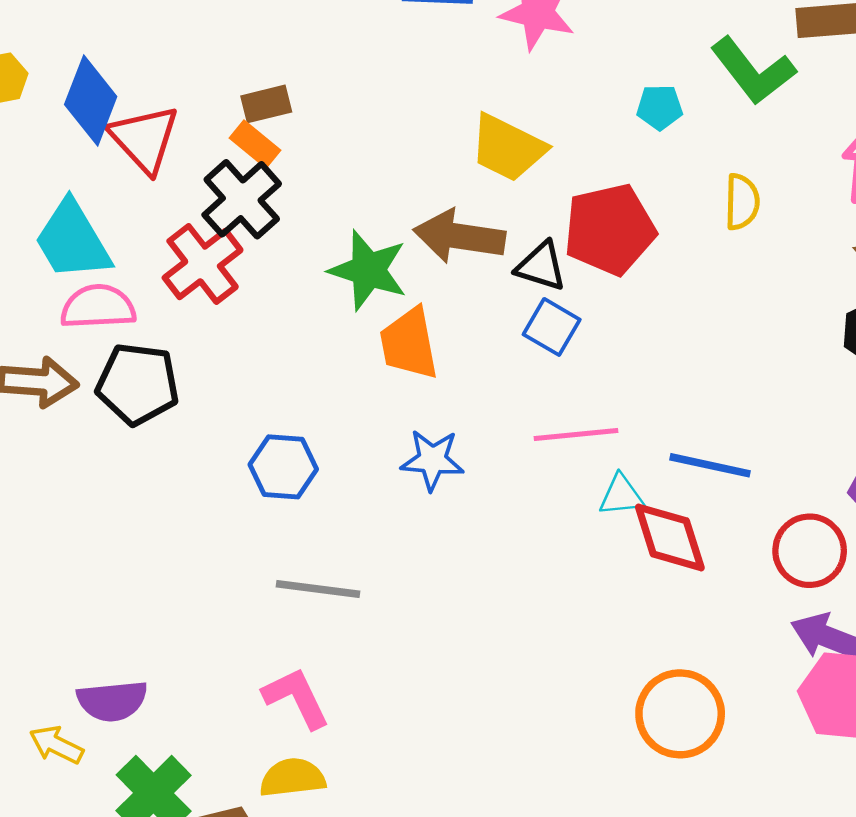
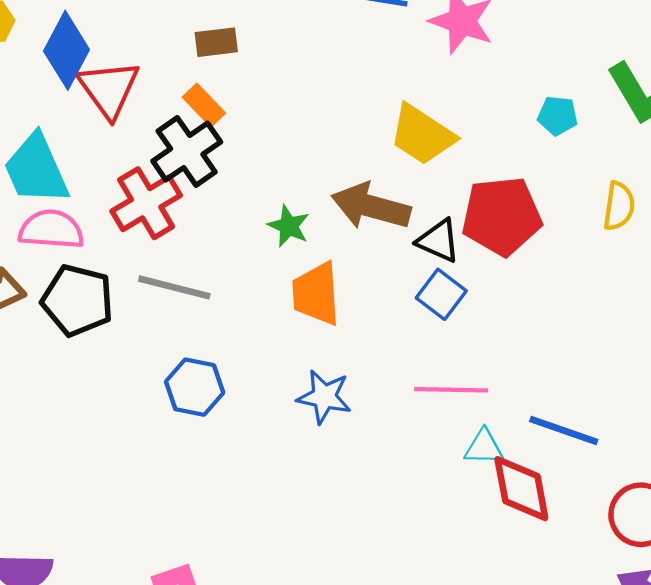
brown rectangle: (266, 104) -> (216, 42), moved
green star: (368, 270) -> (289, 226), size x0.6
gray line: (318, 589) -> (174, 287), moved

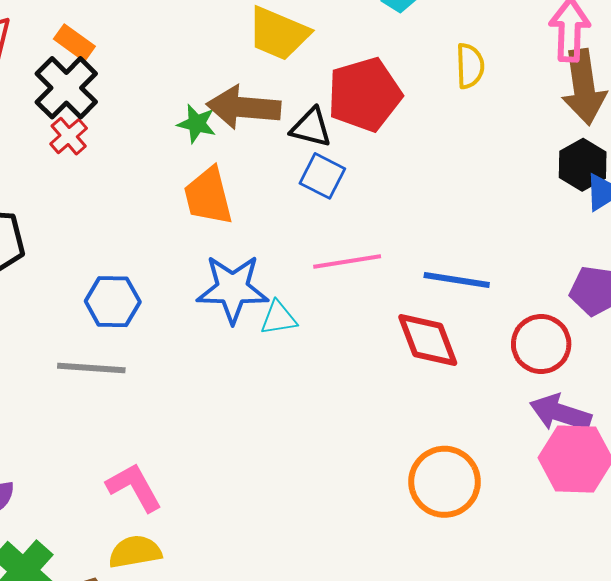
red cross: (146, 203) -> (69, 136), moved, size x0.6
green star: (289, 226) -> (197, 124), moved
gray line: (174, 287) -> (91, 368), moved
blue star: (324, 397) -> (233, 289), size x1.4
cyan triangle: (484, 447) -> (279, 318), moved

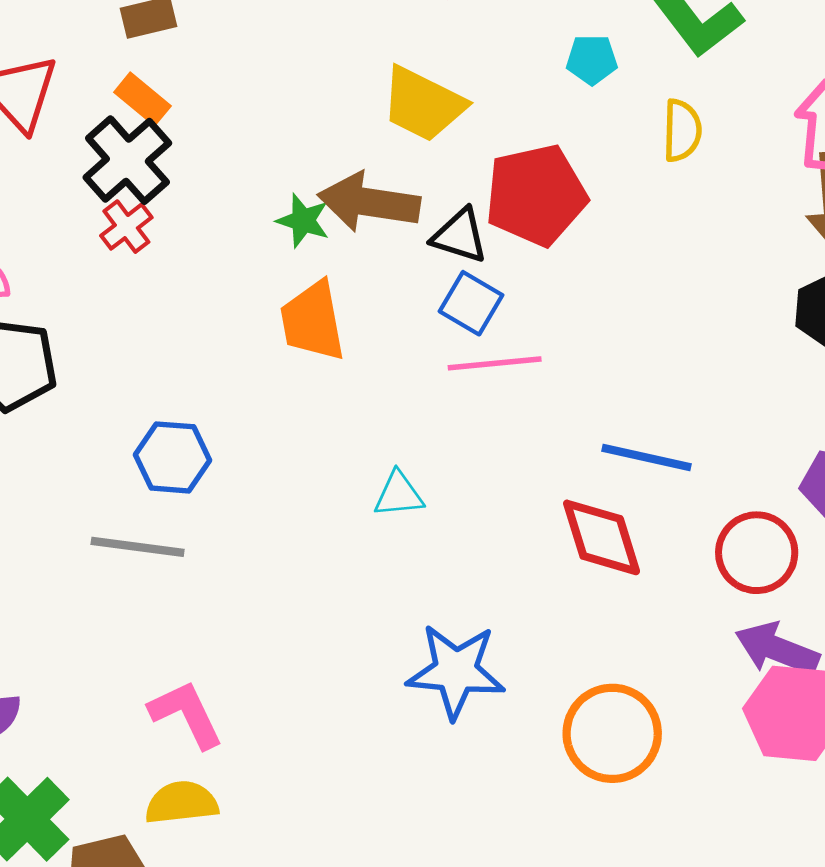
yellow semicircle: (470, 66) -> (682, 130), moved
pink line: (347, 261) -> (495, 363), moved
blue star: (233, 289) -> (456, 671), moved

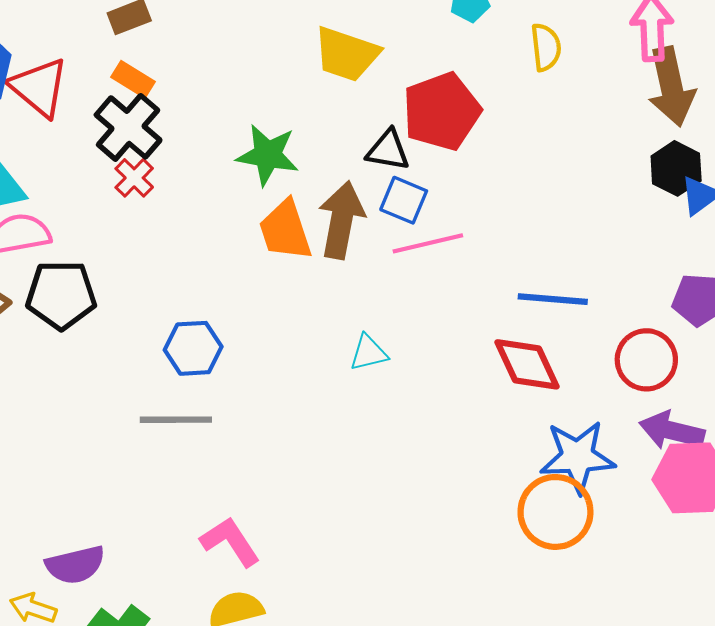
brown arrow: (369, 202) -> (342, 220), moved, turned 100
green star: (303, 221) -> (268, 155), size x1.5
blue star: (456, 671) -> (578, 457), moved

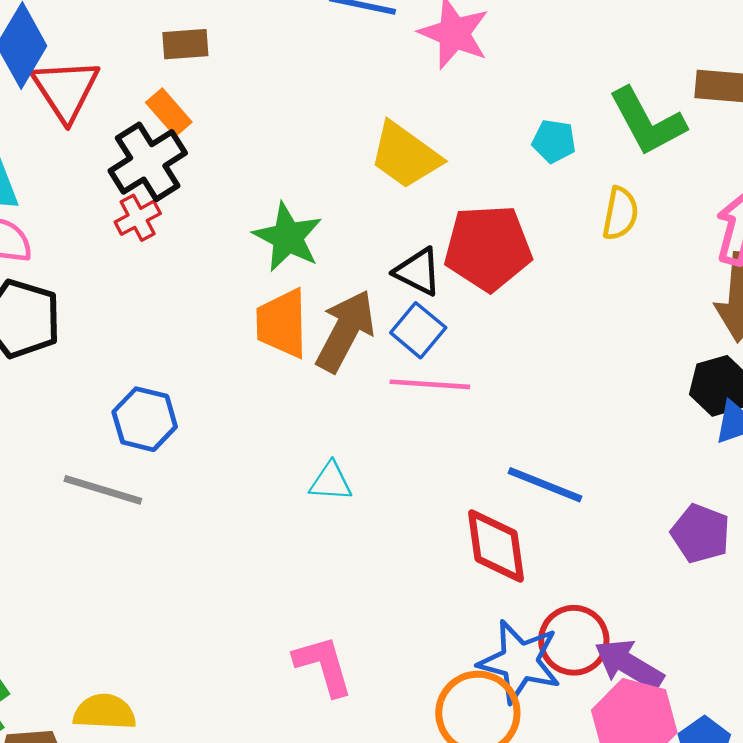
red circle: (646, 360) -> (574, 640), moved
pink L-shape: (230, 542) -> (323, 666), moved

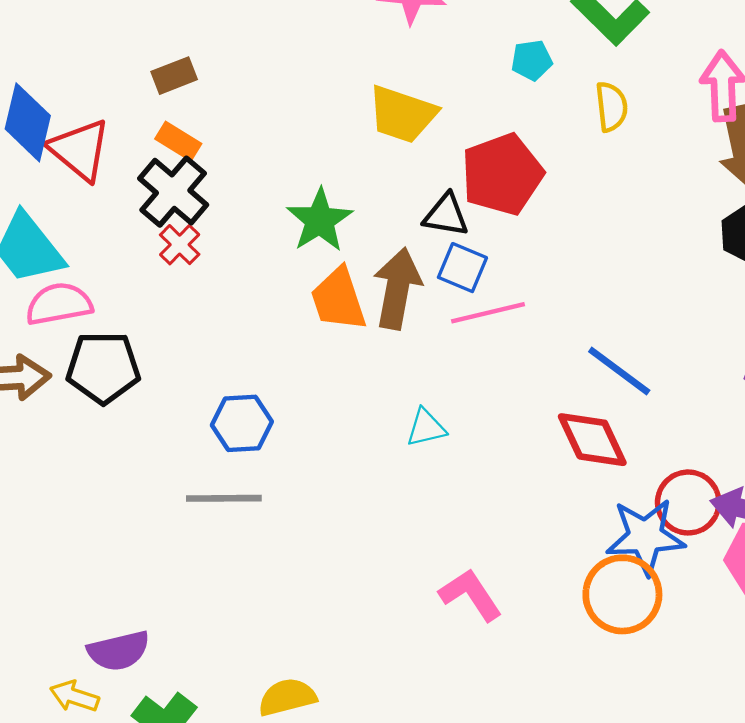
green star: (288, 237) -> (320, 220), turned 30
blue line: (545, 485) -> (619, 371), turned 32

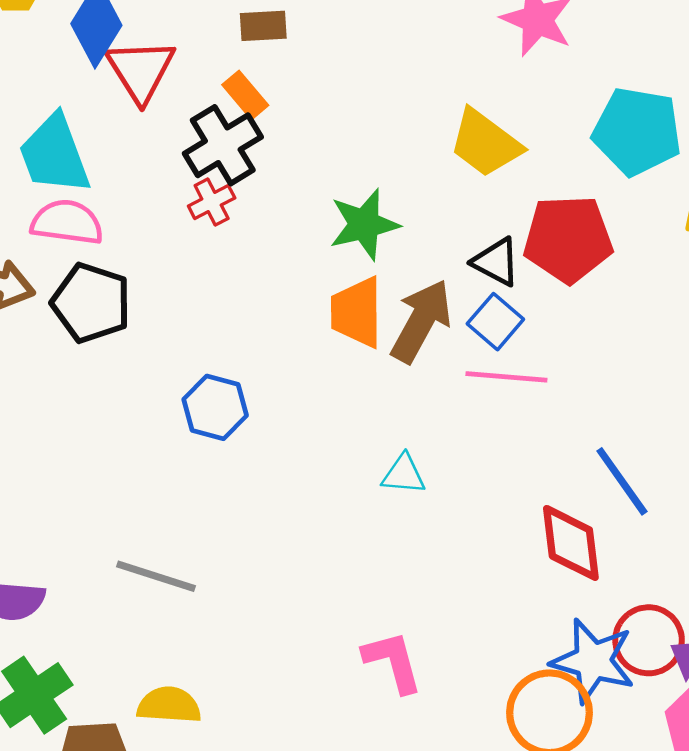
cyan pentagon: (532, 60) -> (637, 131), size x2.0
gray line: (224, 498) -> (156, 576), moved

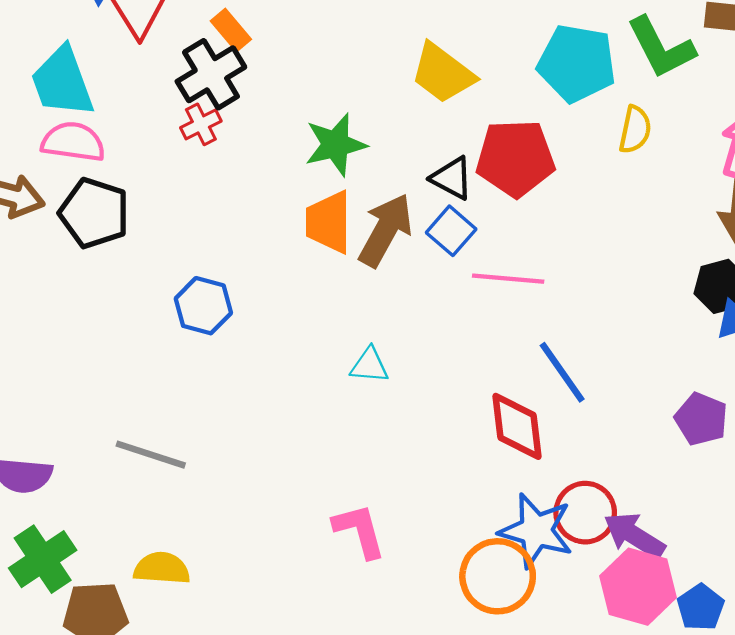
pink line: (506, 377) -> (508, 279), moved

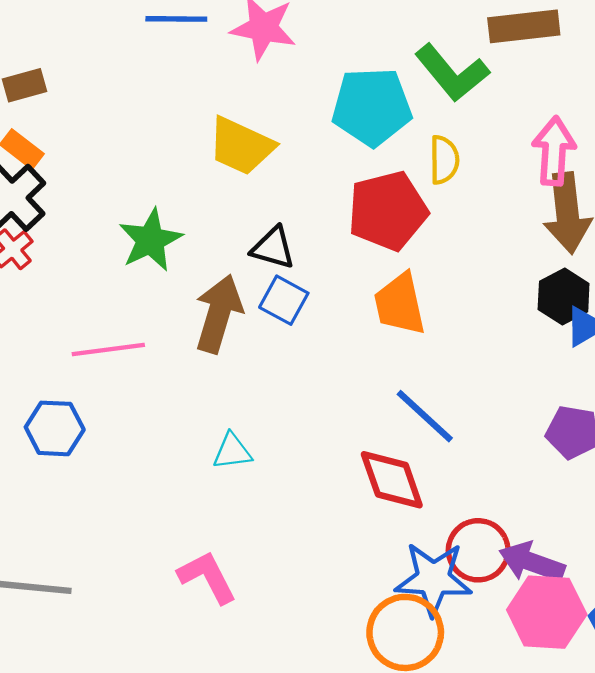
red pentagon: (515, 158) -> (388, 211), moved
orange trapezoid: (329, 222) -> (400, 304), moved
pink line: (508, 279) -> (108, 350), moved
pink L-shape: (359, 531) -> (207, 577), moved

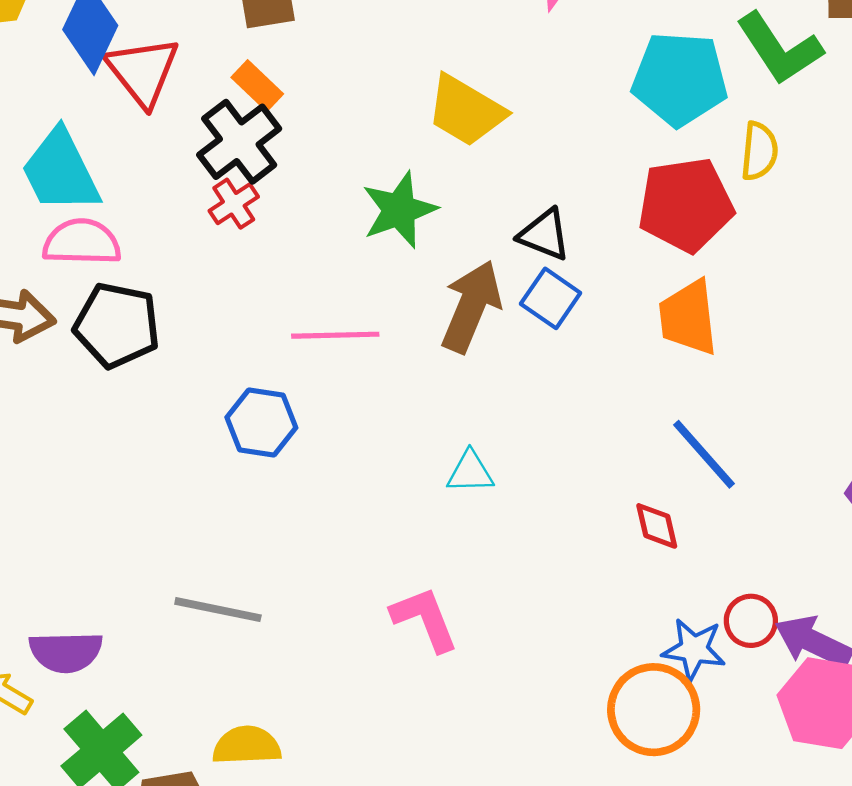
yellow trapezoid: (241, 146) -> (466, 111), moved
red diamond: (392, 480) -> (657, 526), size x0.6
red circle: (478, 550) -> (751, 621), size x0.7
blue star: (433, 579) -> (694, 649), size x0.7

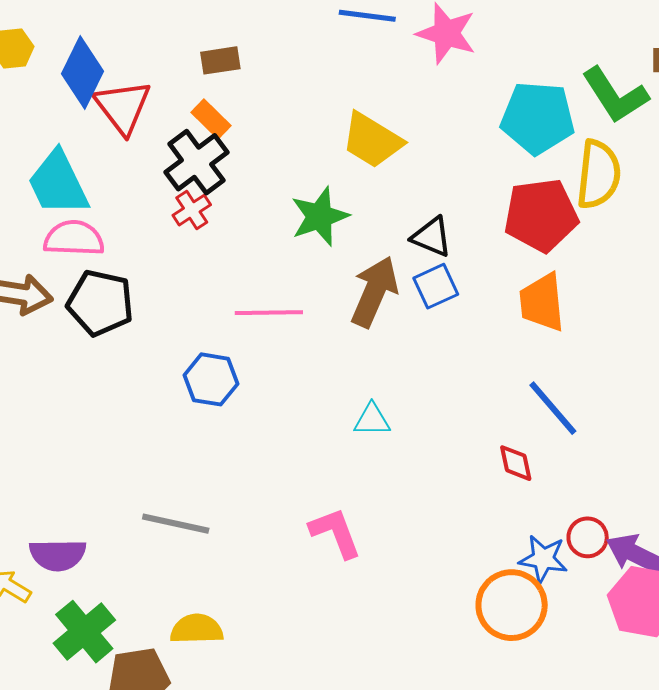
yellow semicircle: (759, 151) -> (598, 174), size x1.5
blue square: (551, 298) -> (436, 286), turned 30

